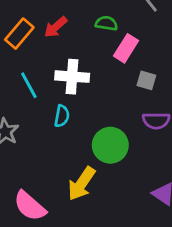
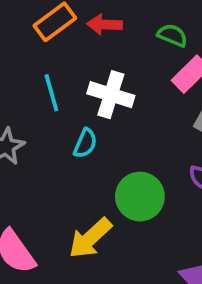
red arrow: (56, 27) -> (105, 25), turned 30

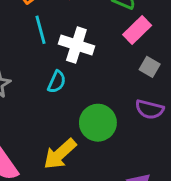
cyan line: (51, 93) -> (41, 30), moved

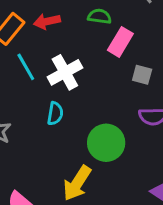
white cross: (76, 45) -> (65, 72), turned -32

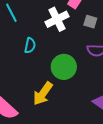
white cross: (65, 72) -> (57, 19), moved

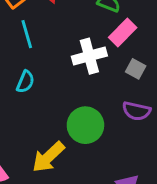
cyan semicircle: (30, 45) -> (25, 82), moved

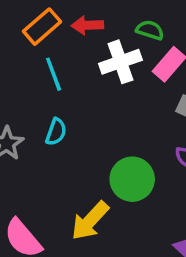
white cross: (89, 56) -> (120, 62), moved

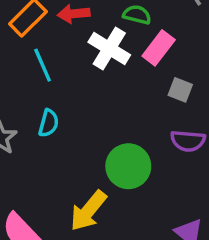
white cross: (120, 62) -> (109, 48), turned -36

